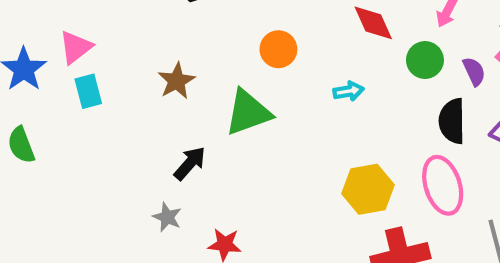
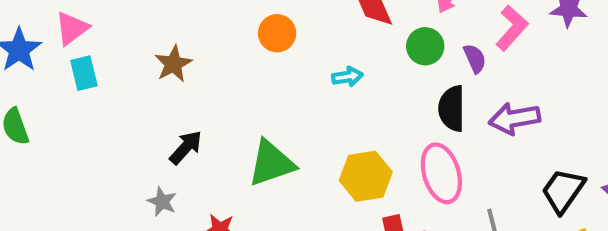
green triangle: (248, 112) -> (271, 163), moved

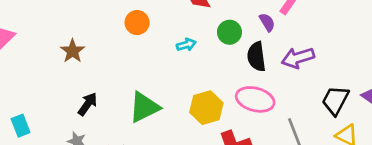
green circle: (425, 46) -> (229, 32), moved
cyan rectangle: (84, 73) -> (21, 126), moved
pink ellipse: (441, 173) -> (255, 99), turned -51

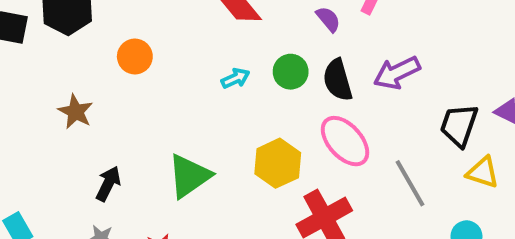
purple semicircle: (267, 22) -> (328, 19), moved
orange circle: (137, 23) -> (135, 57), moved
green circle: (229, 32) -> (291, 72), moved
pink ellipse: (255, 99) -> (345, 141), turned 42

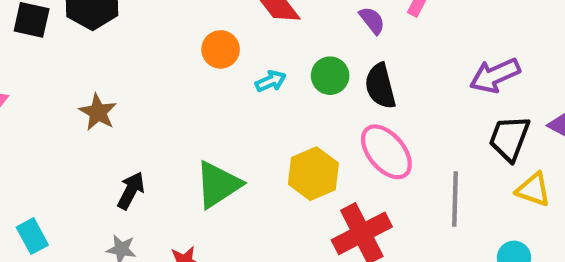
orange circle: (135, 57) -> (221, 49), moved
purple arrow: (397, 73) -> (495, 75), moved
gray line: (410, 183) -> (455, 199), turned 30

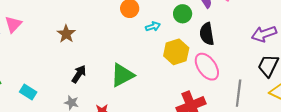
green circle: (330, 76) -> (183, 14), moved
yellow hexagon: (313, 174) -> (176, 52), moved
cyan rectangle: (32, 236) -> (28, 92), turned -35

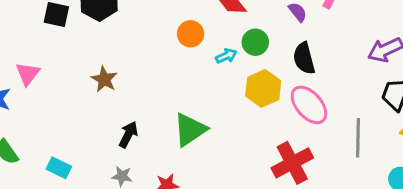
green circle: (183, 14) -> (255, 42), moved

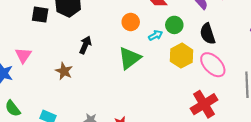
brown star: (104, 79) -> (64, 71), moved
green triangle: (190, 130) -> (130, 58), moved
black arrow: (128, 135) -> (85, 45), moved

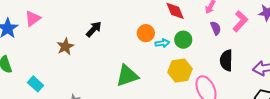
orange circle: (131, 22) -> (146, 33), moved
black semicircle: (208, 34) -> (226, 60), moved
green triangle: (130, 58) -> (127, 76), moved

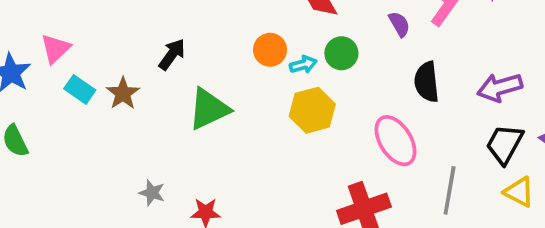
yellow hexagon: (180, 71) -> (312, 110), moved
green triangle: (127, 76) -> (209, 109), moved
cyan rectangle: (35, 84) -> (80, 89), moved

